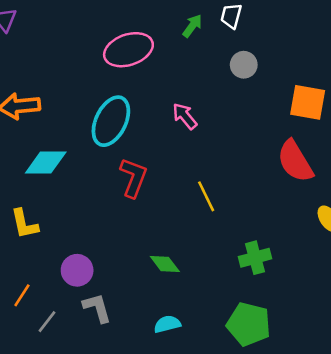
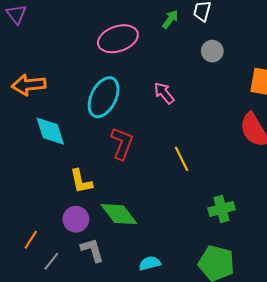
cyan diamond: (46, 162) -> (50, 131), turned 72
yellow L-shape: (24, 224) -> (81, 181), moved
green diamond: (165, 264) -> (119, 214), moved, size x1.5

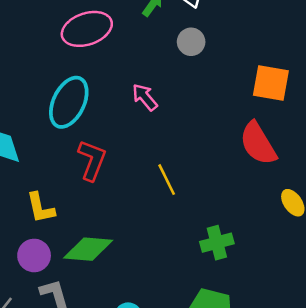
gray circle: (212, 51) -> (191, 42), moved
green diamond: (119, 214) -> (88, 249), turned -48

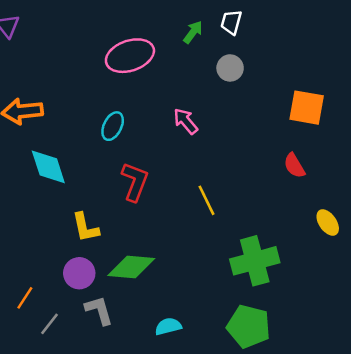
cyan ellipse: (69, 102) -> (113, 126), size x0.6
red semicircle: (258, 143) -> (294, 166), size x0.6
green cross: (217, 243) -> (255, 261), size x1.5

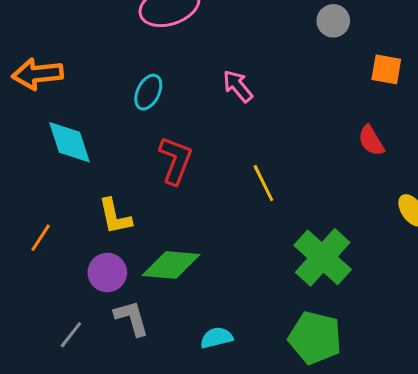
gray circle: (230, 68) -> (333, 21), moved
orange square: (307, 108) -> (386, 69), size x0.7
green cross: (255, 261) -> (323, 257), turned -33
orange line: (25, 298) -> (41, 238), moved

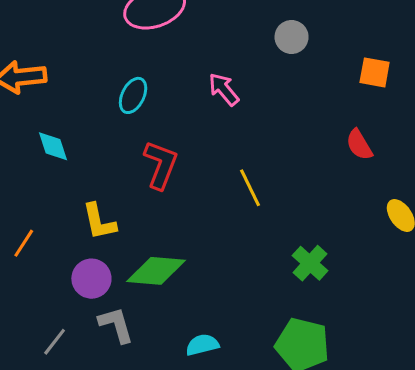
gray circle: (333, 21) -> (292, 37), moved
cyan diamond: (69, 142) -> (53, 146), size x0.7
green cross: (323, 257) -> (310, 263), size x0.6

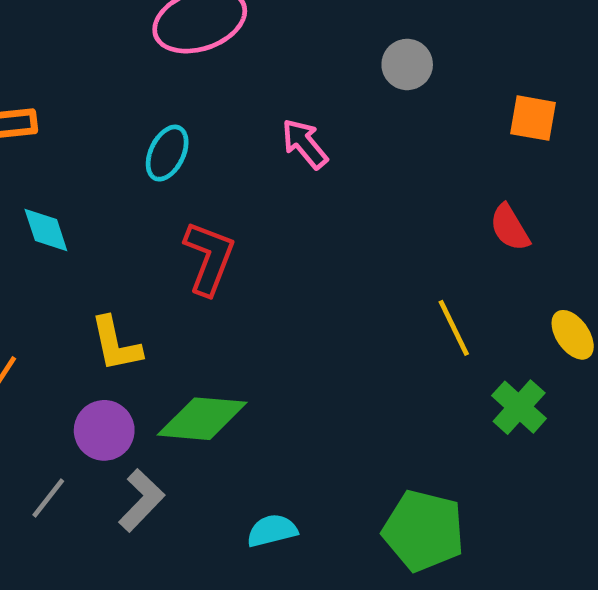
yellow line: (250, 188) -> (454, 328), moved
green cross: (310, 263) -> (519, 407), moved
gray L-shape: (116, 325) -> (141, 500), turned 60
gray line: (55, 342) -> (48, 498), moved

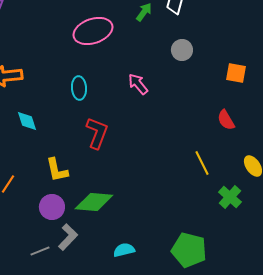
cyan ellipse: (167, 153) -> (79, 88), turned -30
gray line: (48, 498) -> (40, 251), moved, turned 30

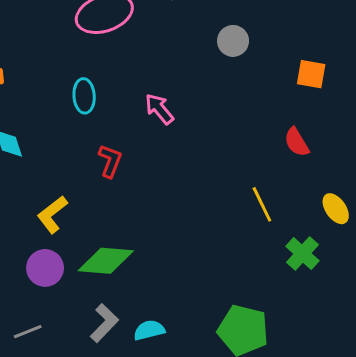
pink arrow: (138, 84) -> (159, 109), moved
red L-shape: (97, 133) -> (110, 161), size x0.7
yellow L-shape: (57, 170) -> (52, 214), turned 64
gray L-shape: (68, 237) -> (104, 323), moved

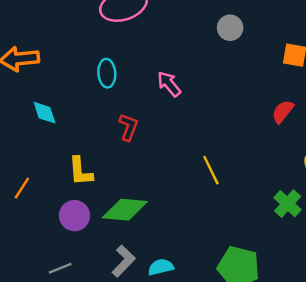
red semicircle: (297, 142) -> (283, 111), turned 70
yellow line: (262, 204) -> (211, 170), moved
yellow L-shape: (52, 214) -> (80, 171), turned -56

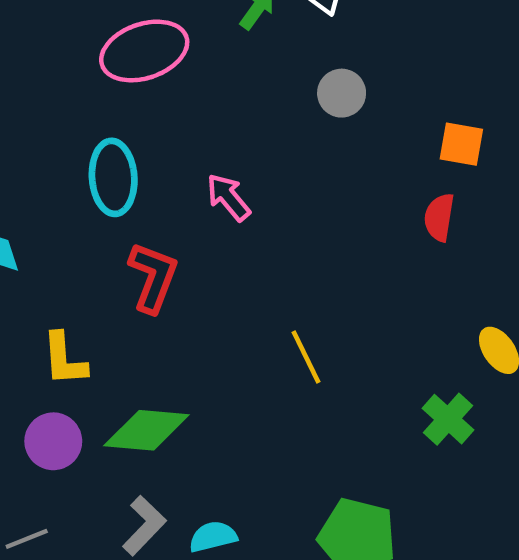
cyan ellipse: (107, 73) -> (113, 177), size x1.4
red semicircle: (283, 111) -> (439, 217), moved, turned -30
red L-shape: (128, 127) -> (153, 277), size x1.4

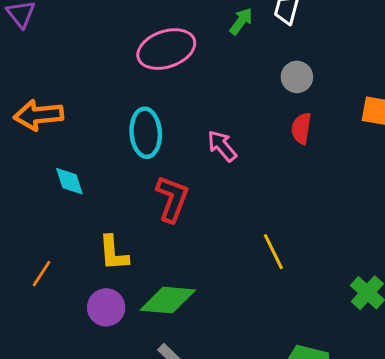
red semicircle: (439, 217) -> (301, 128), moved

